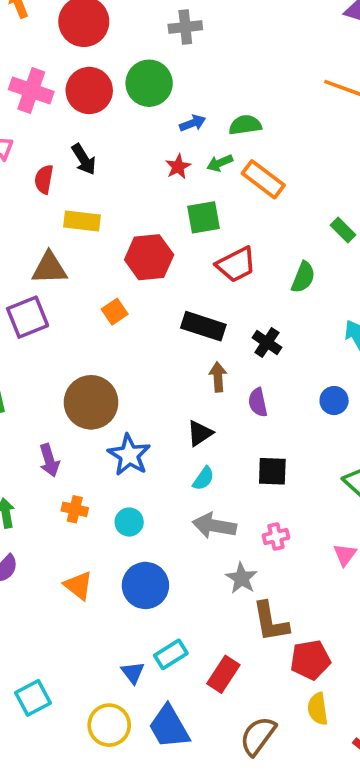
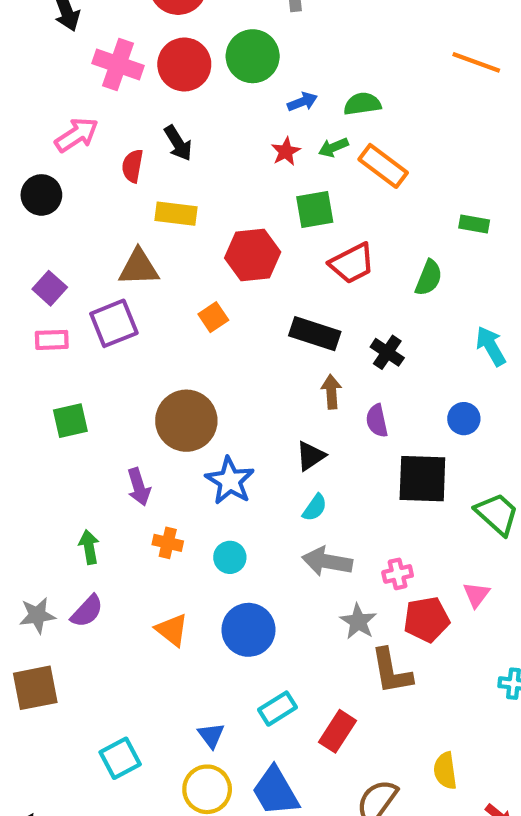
green rectangle: (343, 230) -> (474, 224), turned -35
black square: (272, 471) -> (422, 479), moved, size x1.5
red pentagon: (310, 660) -> (427, 619), moved
blue triangle: (133, 673) -> (211, 735), moved

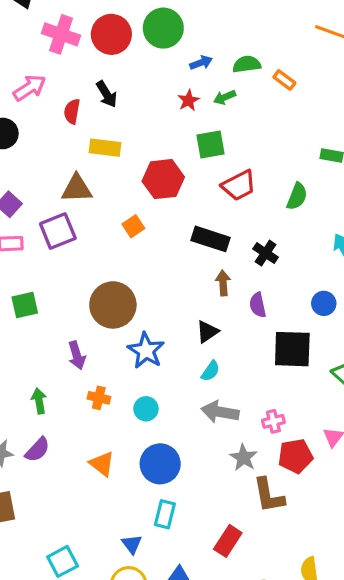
orange rectangle: (383, 166) -> (284, 80), moved, size x0.6
cyan rectangle: (277, 709) -> (165, 514), moved, turned -44

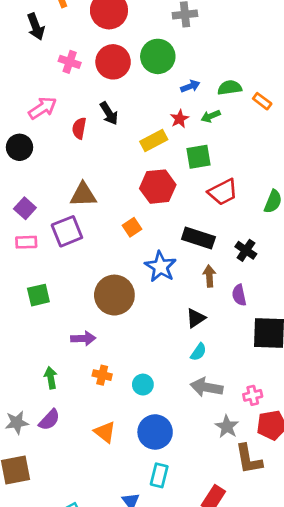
pink cross: (61, 34) -> (70, 62), size x0.7
yellow rectangle: (105, 148) -> (154, 140), moved, turned -35
blue star: (146, 351) -> (161, 267), moved
purple arrow: (77, 355) -> (83, 338), turned -75

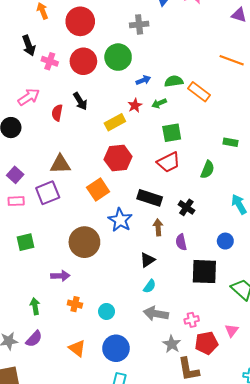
black arrow: (36, 27) -> (29, 46), moved
orange rectangle: (262, 101) -> (199, 92), size x1.5
green square: (198, 157) -> (172, 133), moved
orange square: (132, 227) -> (98, 190), size x1.5

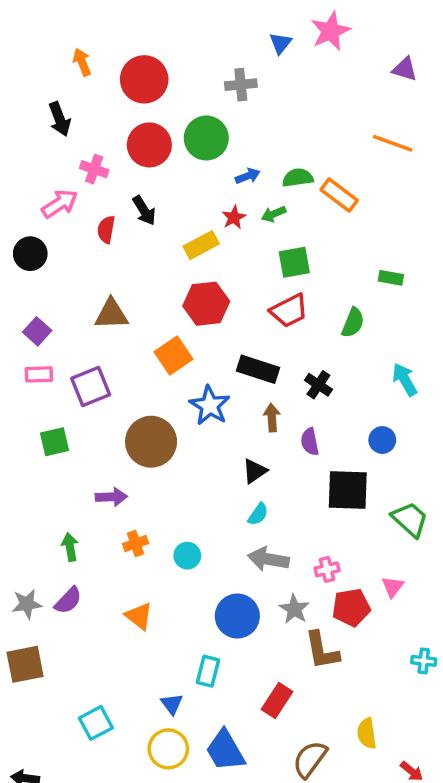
pink cross: (50, 61) -> (94, 169), moved
purple square: (48, 193) -> (91, 387), moved
orange cross: (75, 304) -> (136, 544), turned -32
blue circle: (116, 348) -> (237, 616), moved

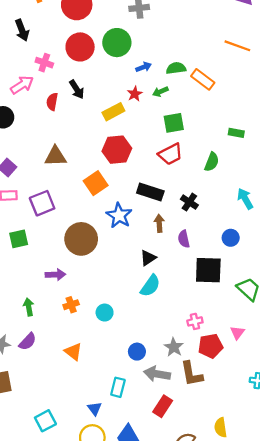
cyan semicircle: (258, 514) -> (150, 286), size x1.5
gray arrow: (268, 559) -> (157, 374), moved
blue circle: (237, 616) -> (137, 352), size x0.6

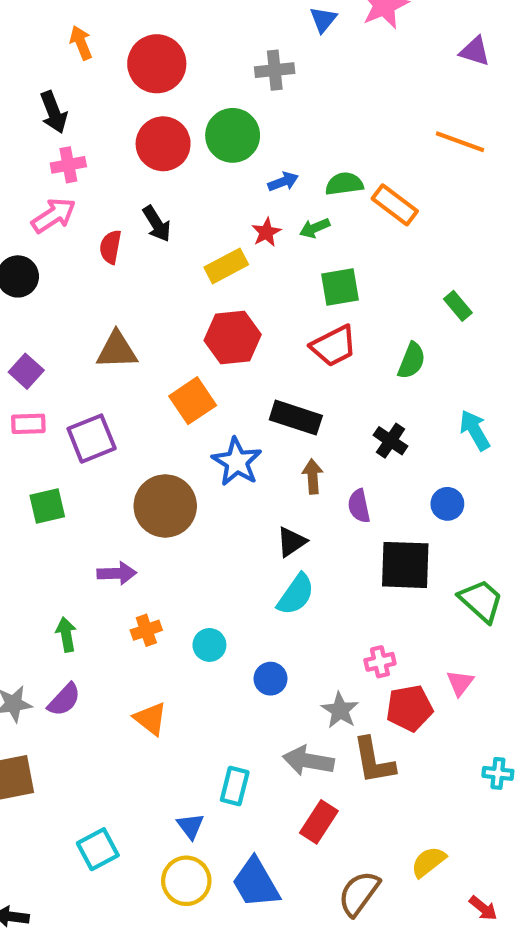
pink cross: (44, 63) -> (68, 165), moved, turned -30
green rectangle: (236, 133) -> (458, 306), turned 40
black cross: (189, 202) -> (391, 441), moved
blue circle: (137, 352) -> (270, 679), moved
yellow semicircle: (221, 427) -> (428, 862), turned 60

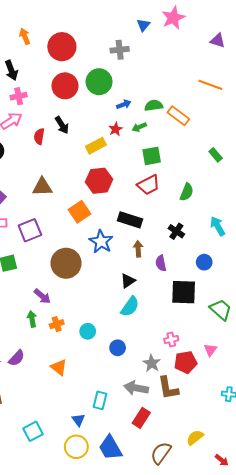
green rectangle: (458, 306) -> (216, 155), moved
purple arrow: (117, 573) -> (42, 296), turned 42
green arrow: (66, 634) -> (32, 319), moved

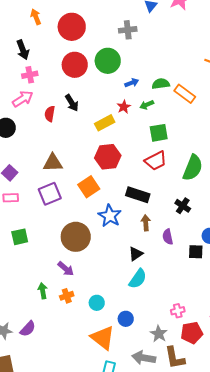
green semicircle: (187, 192) -> (193, 168), size x1.5
purple square: (30, 230) -> (50, 194), moved
black square: (184, 292) -> (196, 252), moved, size x0.6
purple arrow: (42, 296) -> (66, 269), moved
orange triangle: (59, 367) -> (103, 338), moved, size x1.5

